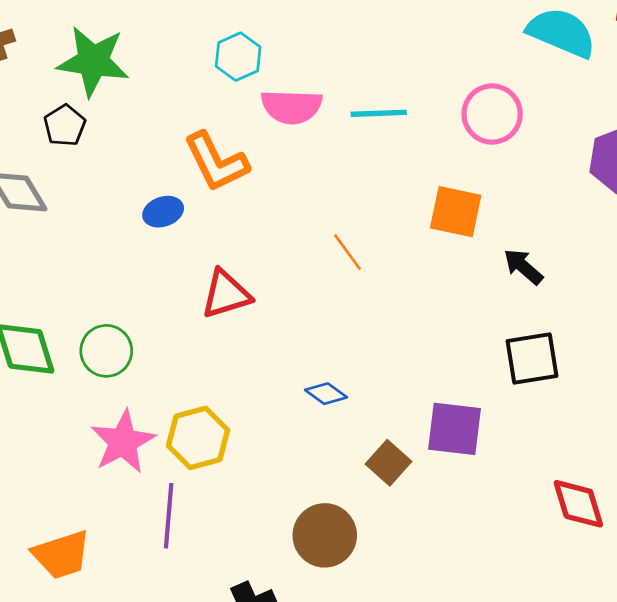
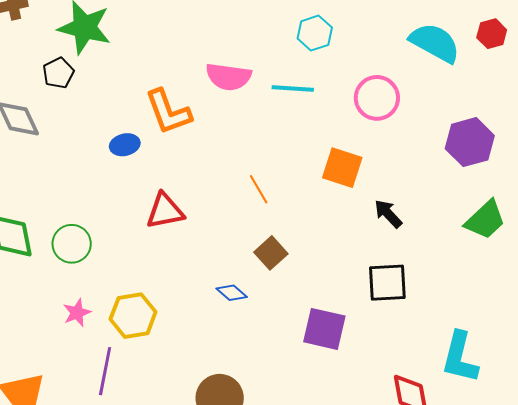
cyan hexagon: (238, 57) -> (315, 33), moved
pink star: (123, 442) -> (77, 313), size x0.6
brown square: (389, 463) -> (271, 253), moved

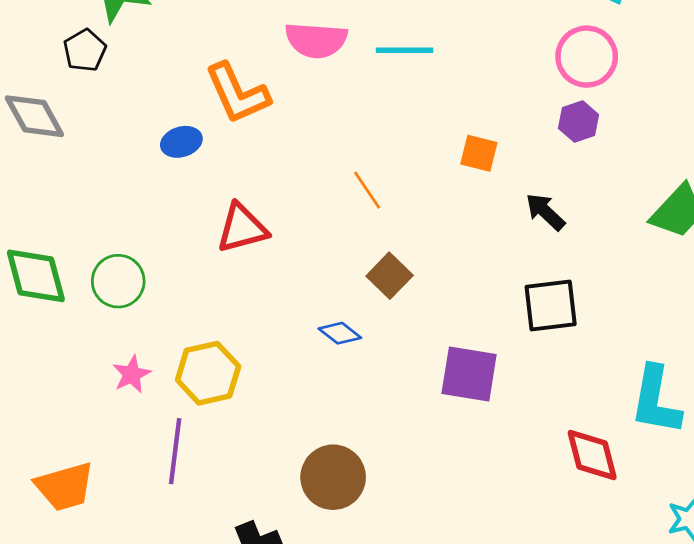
pink circle: (377, 98) -> (587, 57), moved
purple hexagon: (470, 142) -> (579, 121), moved, size x0.6
orange square: (342, 168) -> (479, 153), size x0.7

